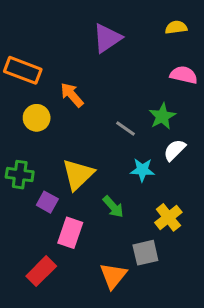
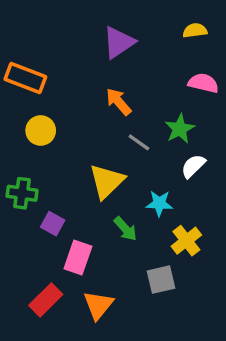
orange arrow: (72, 95) -> (119, 102), moved
cyan star: (142, 170) -> (159, 203), moved
yellow triangle: (78, 175) -> (107, 181), moved
orange triangle: (113, 276) -> (98, 305), moved

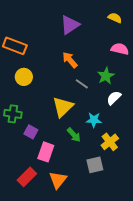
yellow semicircle: (195, 31) -> (115, 18), turned 32

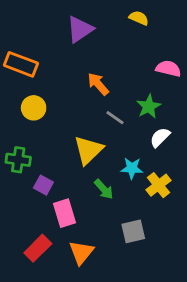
yellow semicircle: (115, 18) -> (139, 18), moved
purple triangle: (70, 25) -> (80, 29), moved
yellow cross: (110, 142) -> (159, 185), moved
pink rectangle: (46, 152) -> (64, 213), turned -36

